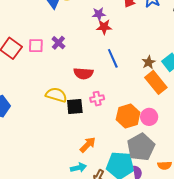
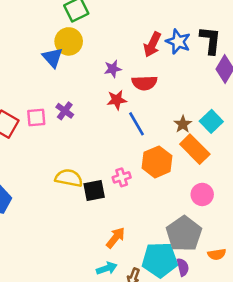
red star: (104, 27) -> (117, 100), moved
red semicircle: (83, 73) -> (144, 83), moved
orange hexagon: (128, 116) -> (157, 162), moved
pink circle: (149, 117) -> (202, 194), moved

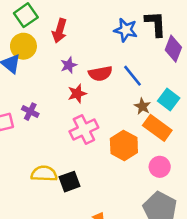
red arrow: (152, 44) -> (60, 31), moved
blue line: (136, 124) -> (133, 76), moved
pink cross: (122, 177) -> (84, 129), moved, size x1.6
pink circle: (202, 194) -> (160, 167), moved

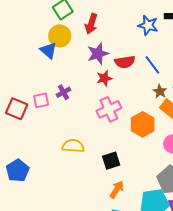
purple star: (69, 65) -> (98, 54), size x1.5
purple cross: (30, 112) -> (63, 92), turned 32
black square: (69, 182) -> (111, 161), moved

